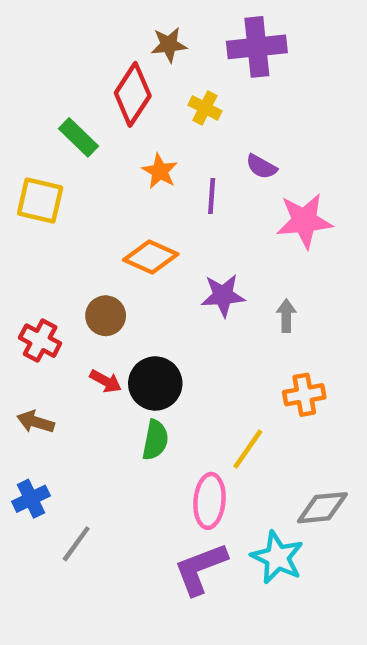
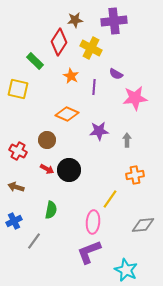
yellow cross: (205, 108) -> (91, 48), size x1.5
green semicircle: (155, 440) -> (51, 210), moved
cyan star: (277, 557) -> (126, 270), moved

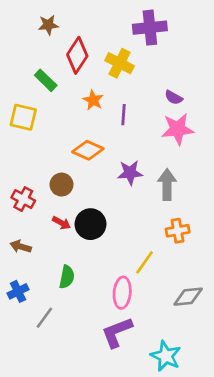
brown star: (75, 20) -> (48, 25), moved
purple semicircle: (116, 74) -> (174, 97), moved
gray arrow: (127, 140) -> (167, 185), size x1.6

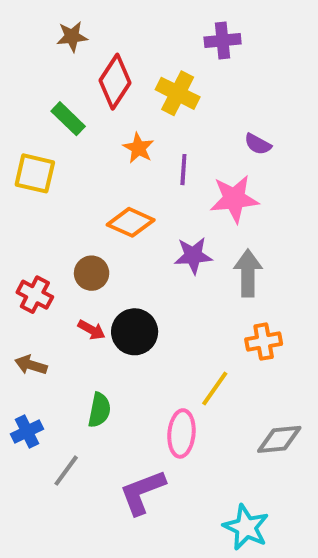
purple cross: (150, 28) -> (223, 40), size x0.7
pink star: (178, 129) -> (234, 199), moved
purple L-shape: (117, 332) -> (142, 492), moved

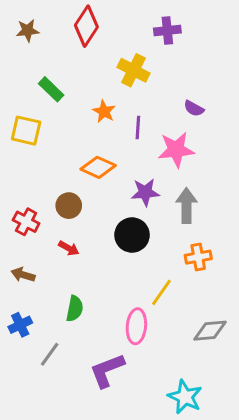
brown star: (72, 37) -> (28, 30), moved
red diamond: (115, 82) -> (86, 26), moved
black circle: (135, 332) -> (132, 235), moved

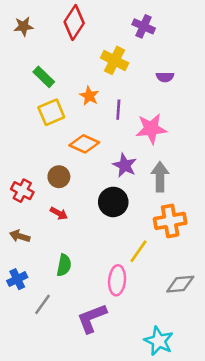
purple cross: (167, 30) -> (144, 26), turned 30
purple semicircle: (194, 108) -> (165, 77), moved, turned -30
yellow square: (26, 131) -> (51, 112), moved, turned -36
purple star: (145, 192) -> (125, 165), turned 30
orange cross: (198, 257) -> (170, 221), size x1.4

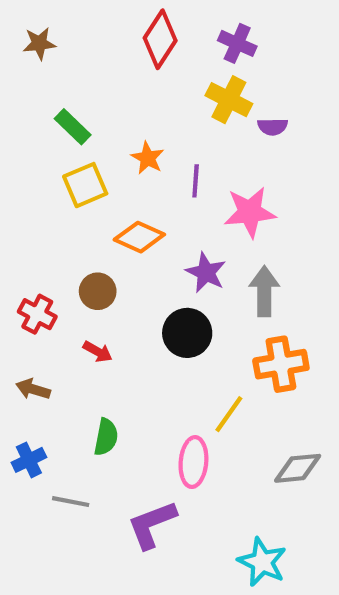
red diamond: (74, 23) -> (160, 39), moved
yellow cross: (115, 60) -> (229, 100), moved
gray line: (42, 304) -> (71, 502), turned 65

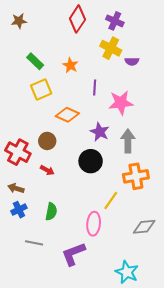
orange star: (148, 158) -> (70, 65), moved
red cross: (37, 314) -> (18, 152), size x1.4
blue cross: (29, 460) -> (19, 210), moved

